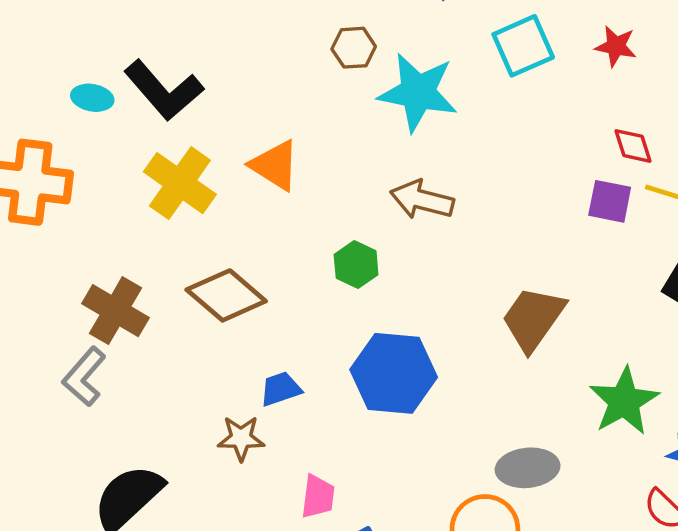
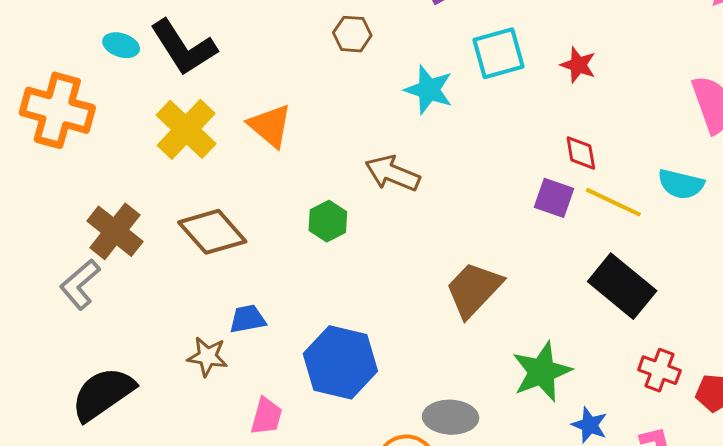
cyan star: (418, 92) -> (429, 90), moved, size x0.7
blue hexagon: (394, 373) -> (340, 362), moved

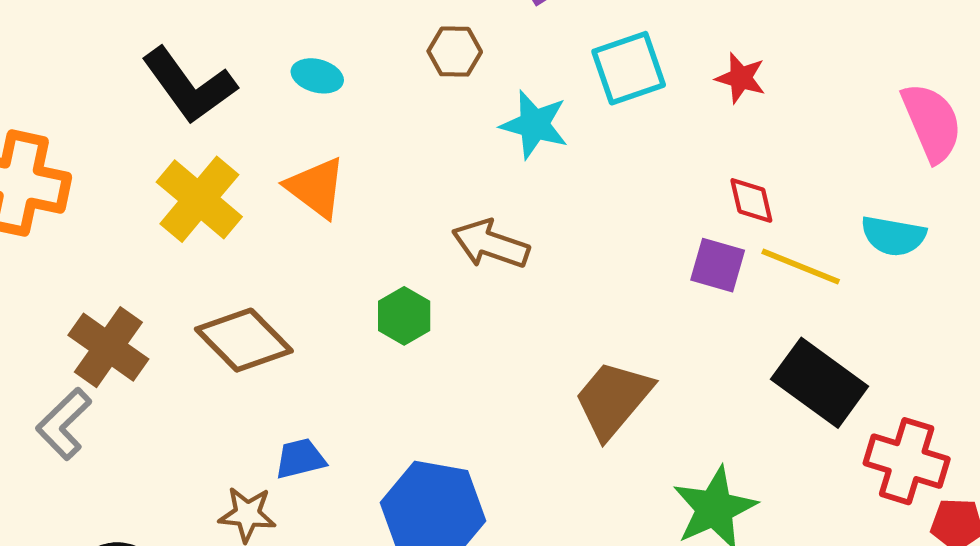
brown hexagon: (352, 34) -> (455, 52), moved
cyan ellipse: (121, 45) -> (317, 76), moved
red cross: (659, 370) -> (907, 461), moved, size x1.4

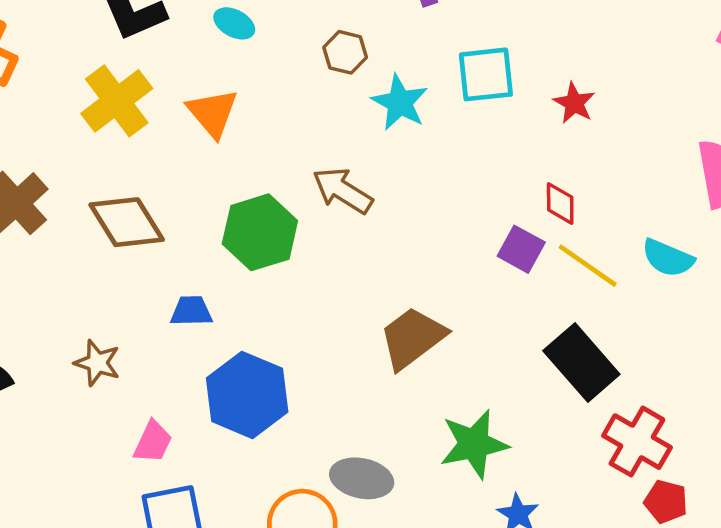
brown hexagon: (455, 52) -> (345, 52), moved
green hexagon: (404, 316) -> (260, 232), size x1.6
blue trapezoid: (300, 459) -> (191, 311), moved

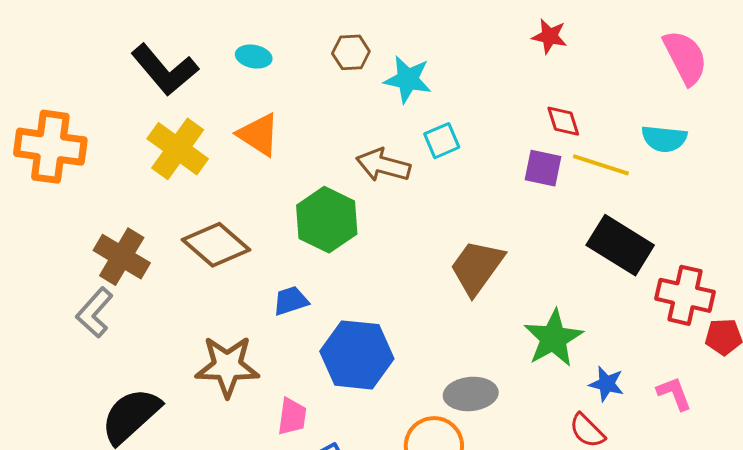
cyan square: (486, 74) -> (442, 141), moved, size x0.7
brown star: (97, 363) -> (227, 366), size x1.6

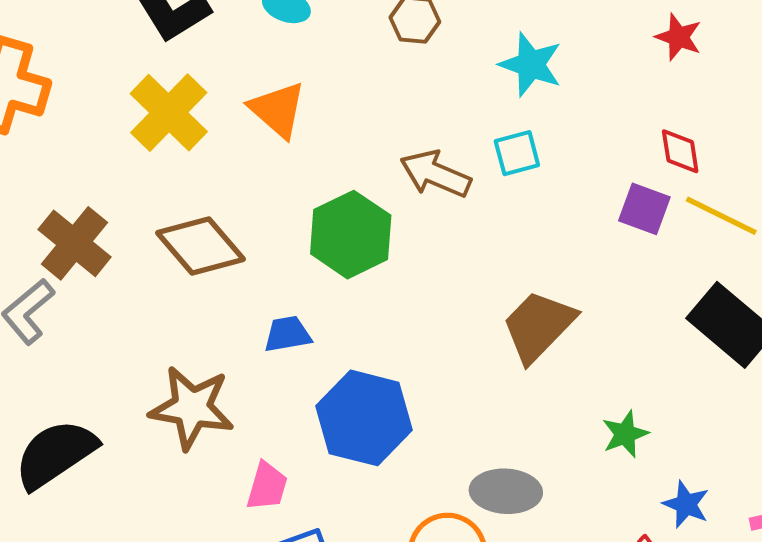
cyan star: (408, 79) -> (531, 64), moved
green star: (553, 338) -> (625, 434), size x0.6

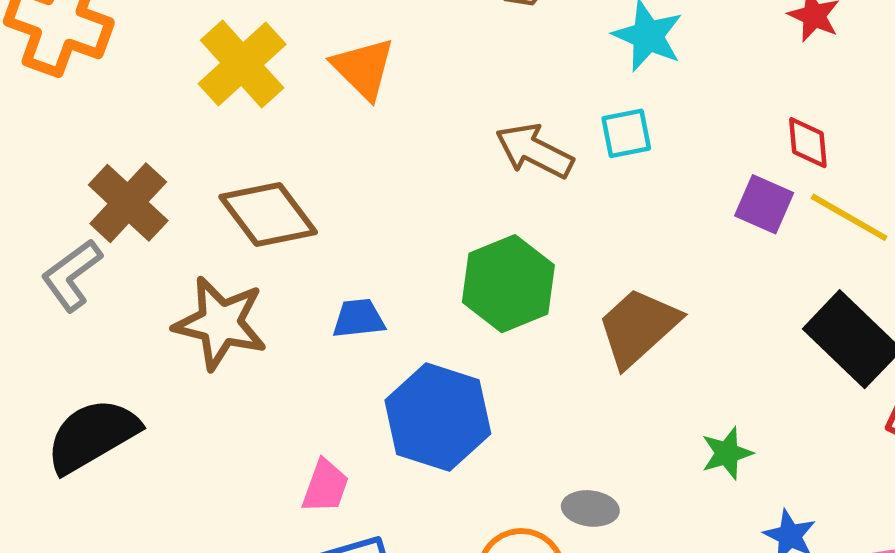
green hexagon: (351, 235) -> (508, 284), moved
brown star: (192, 408) -> (220, 323), moved
gray ellipse: (506, 491) -> (590, 508), size x0.7

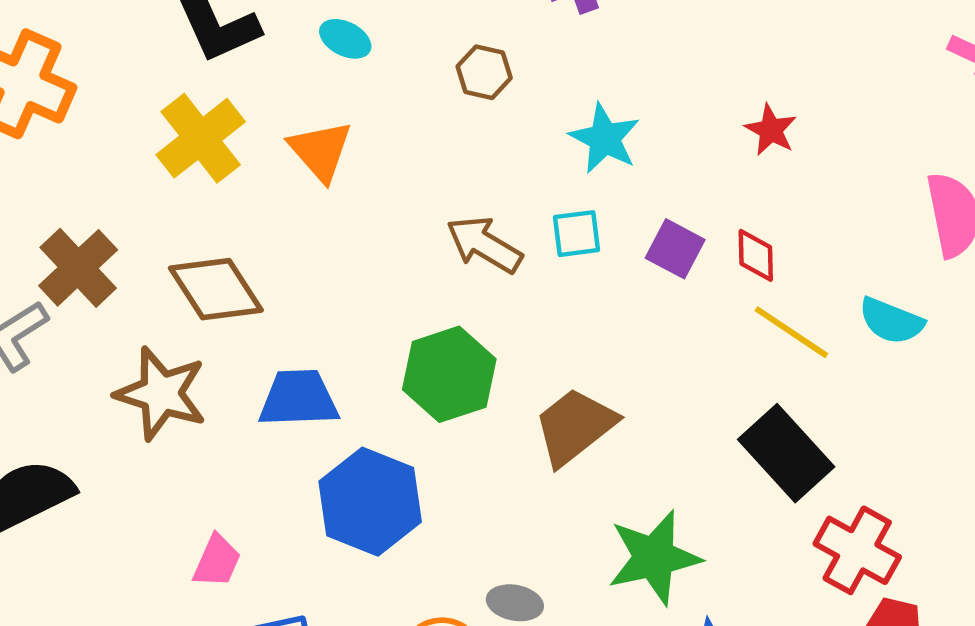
purple square: (764, 204) -> (675, 249), moved
blue trapezoid: (359, 318) -> (298, 398), size x1.5
green star: (727, 453) -> (654, 557), size x1.8
pink trapezoid: (325, 486) -> (217, 561), moved

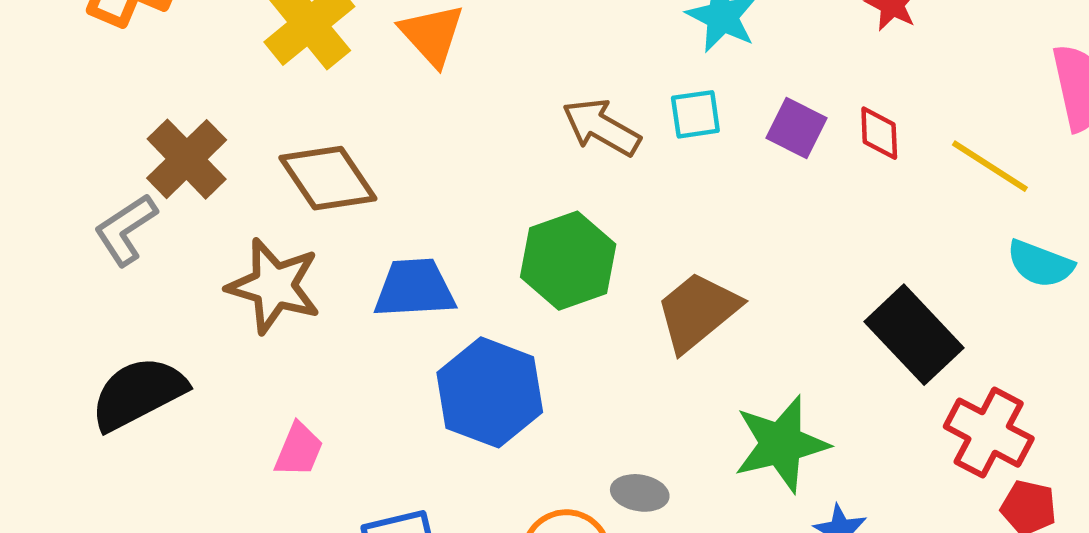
cyan semicircle: (891, 321) -> (1040, 264), moved
yellow line: (791, 332) -> (990, 166), moved
pink trapezoid: (217, 561) -> (299, 450), moved

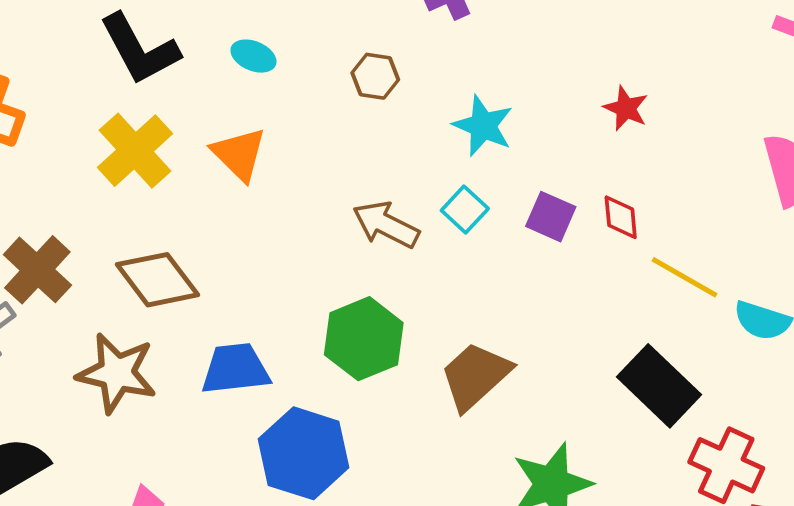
cyan square: (695, 114) -> (465, 210), turned -36
yellow line: (990, 166) -> (684, 277), moved

